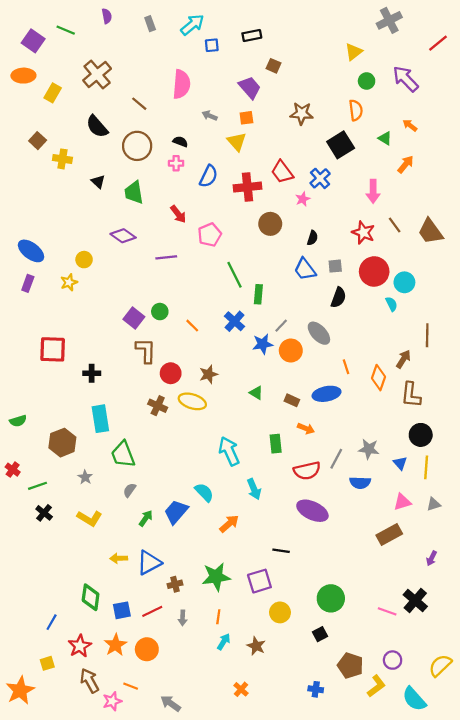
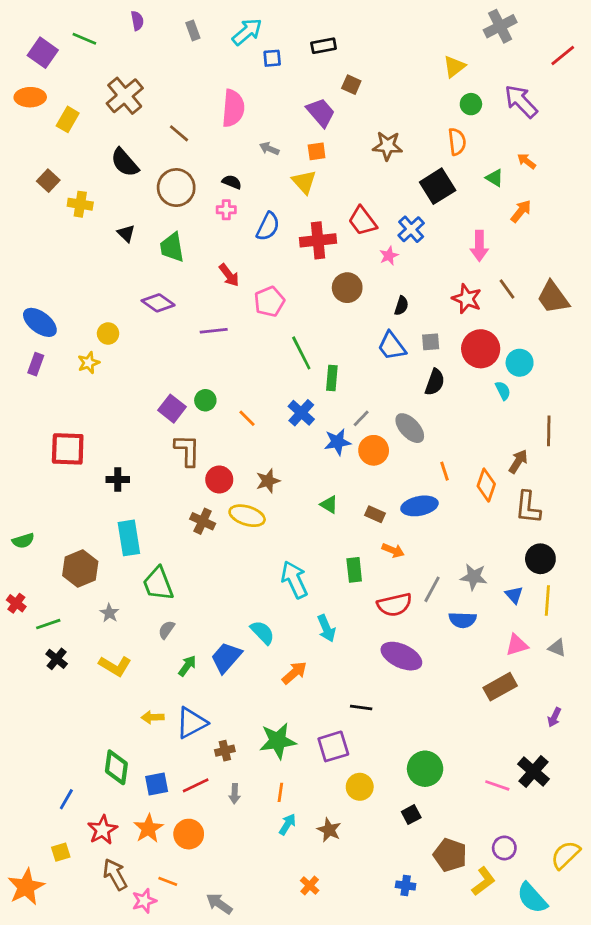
gray triangle: (434, 504) -> (557, 648), turned 40

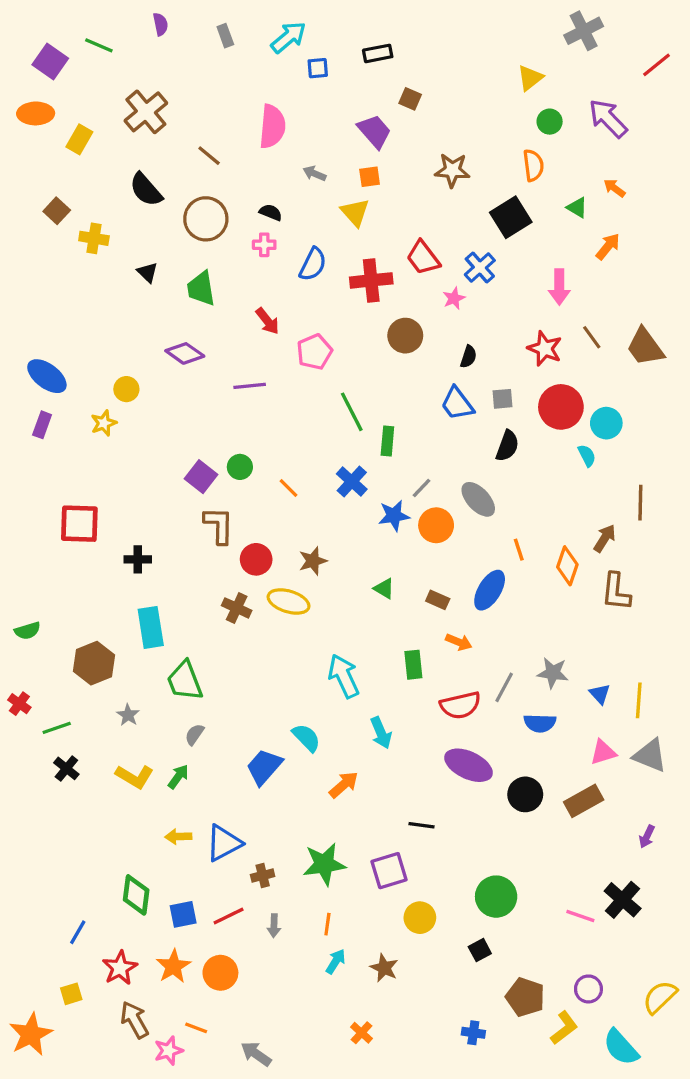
blue ellipse: (419, 506) -> (490, 590), turned -48
black circle: (540, 559) -> (525, 794), moved
gray triangle: (557, 648) -> (650, 756), size x1.6
green arrow: (187, 666) -> (178, 777), moved

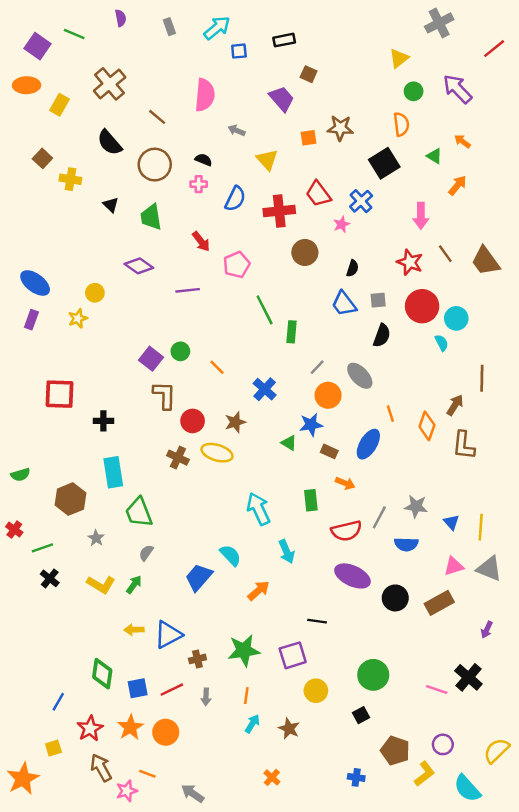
orange square: (370, 177) -> (309, 138), moved
blue cross: (352, 482) -> (265, 389), moved
blue star: (394, 516) -> (311, 425), moved

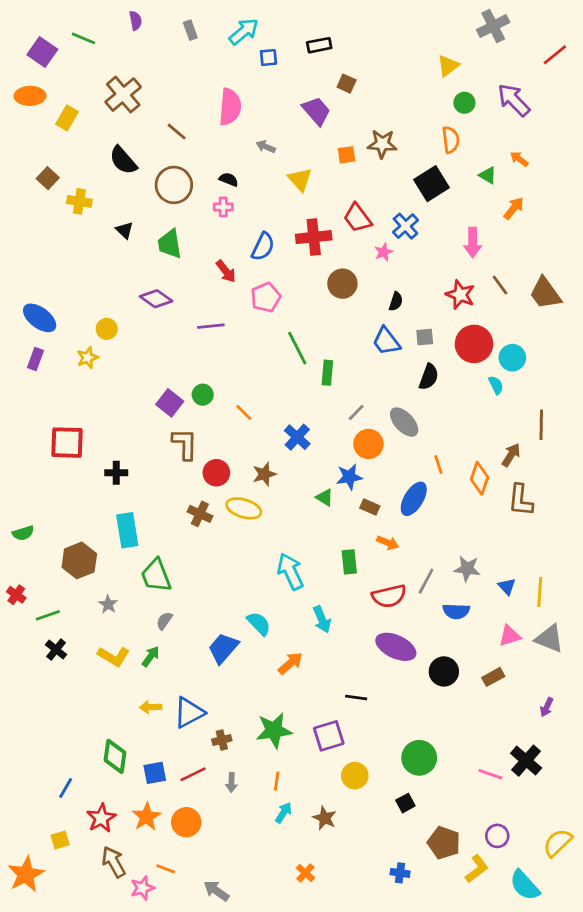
blue semicircle: (235, 199) -> (263, 247), moved
brown rectangle: (439, 603) -> (493, 677), size x0.7

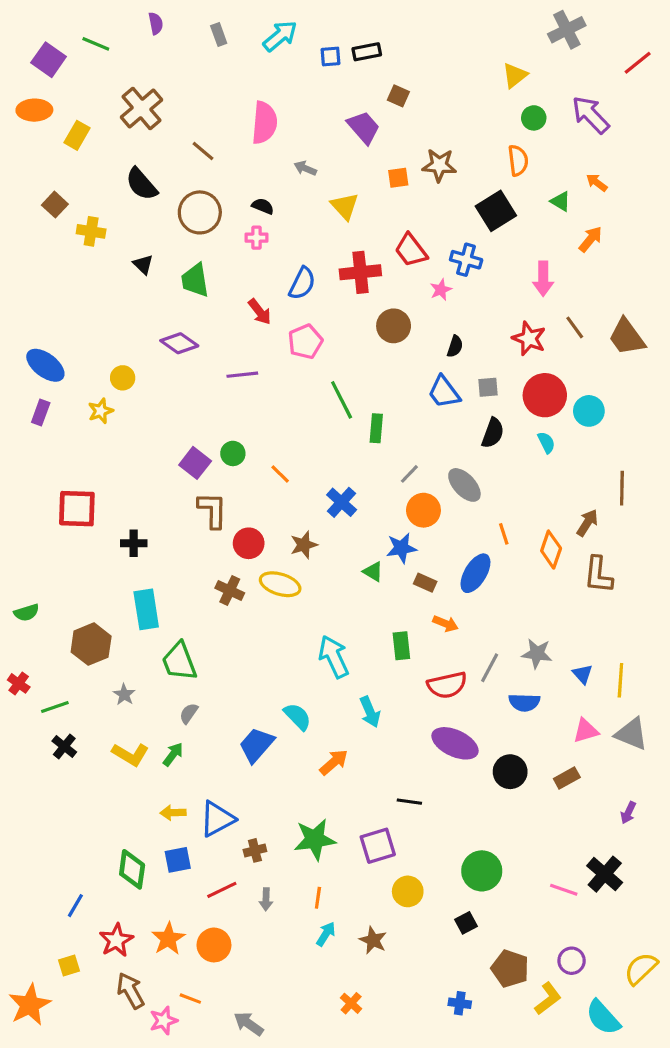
blue square: (268, 58) -> (331, 56), moved
blue cross: (405, 226) -> (466, 260), turned -32
cyan semicircle: (496, 385) -> (546, 442), moved
blue square: (155, 773) -> (178, 860), moved

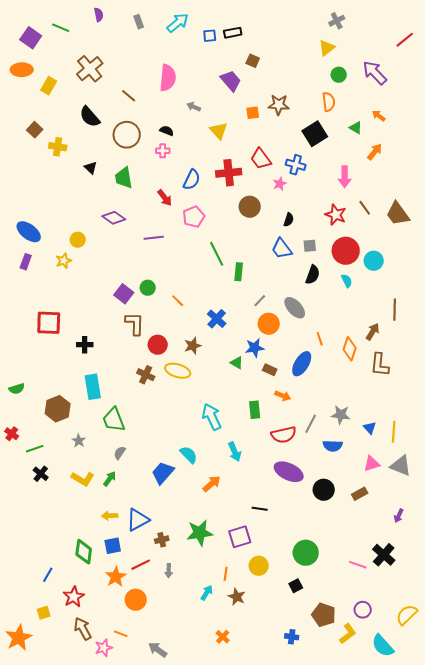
gray cross: (567, 30) -> (337, 21), moved, size x0.7
orange line: (318, 898) -> (226, 574), moved
orange star: (168, 939) -> (116, 577), moved

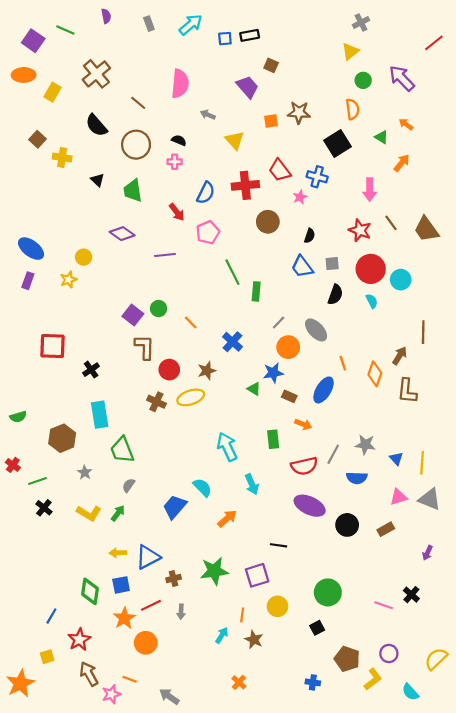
black cross: (85, 345) -> (91, 370), turned -35
yellow ellipse: (178, 371) -> (191, 397), turned -35
black cross: (384, 555) -> (411, 595), size x0.7
cyan semicircle: (383, 646) -> (410, 692), size x0.7

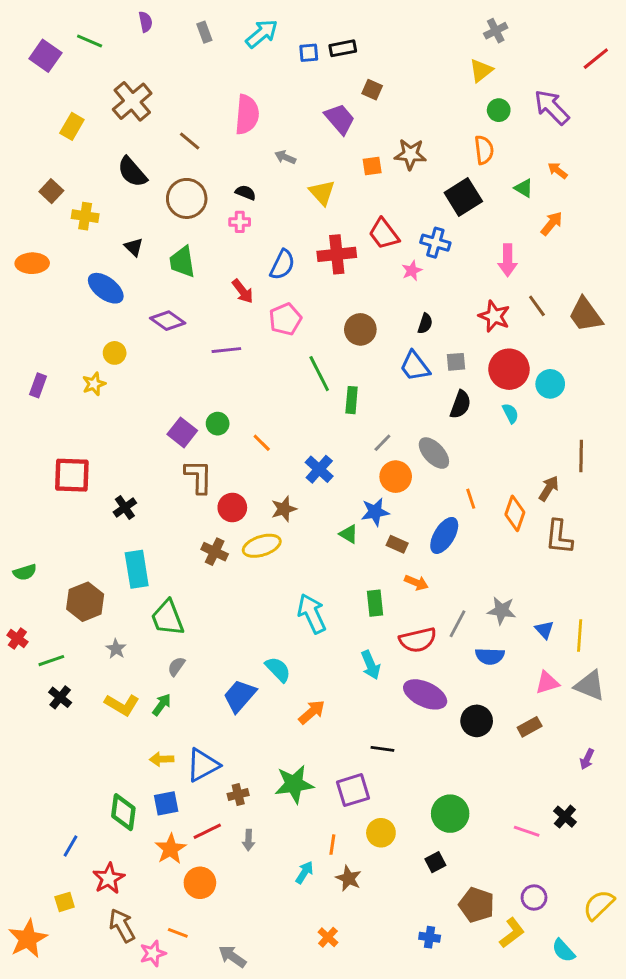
orange ellipse: (24, 75) -> (32, 263), moved
brown circle: (268, 222) -> (360, 329), moved
blue ellipse: (31, 249) -> (106, 288), moved
cyan arrow: (252, 484) -> (371, 665), moved

